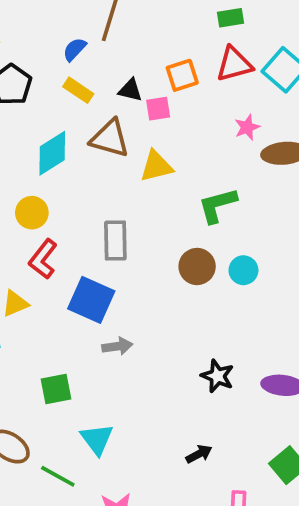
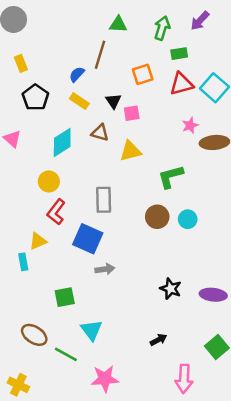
orange square: (182, 75) -> (143, 74), moved
black triangle: (130, 90) -> (113, 101), turned 42
brown triangle: (110, 138) -> (100, 133), size x0.7

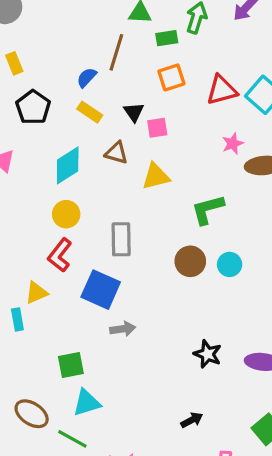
green rectangle: (179, 54) -> (167, 38), moved
yellow circle: (49, 181) -> (66, 214), moved
cyan triangle: (91, 330) -> (87, 403), moved, turned 50

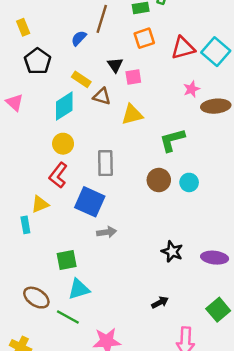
yellow rectangle: (90, 112) -> (81, 79), moved

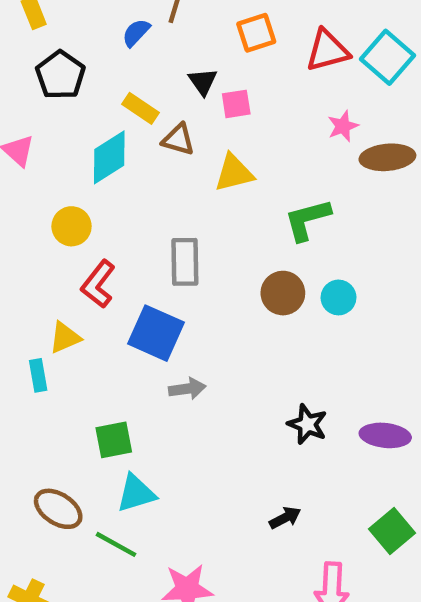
yellow circle: (63, 144) -> (72, 226), moved

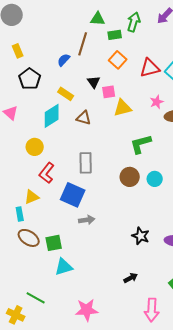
orange square: (256, 33) -> (118, 60), turned -30
brown triangle: (178, 140) -> (84, 118), moved
yellow triangle: (234, 173) -> (123, 108), moved
brown ellipse: (58, 509) -> (29, 238), moved
green line: (116, 544) -> (36, 298), moved

